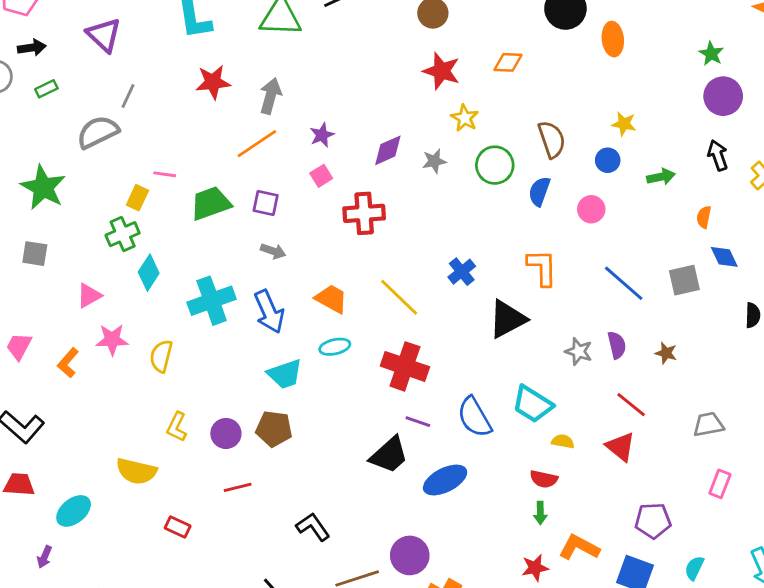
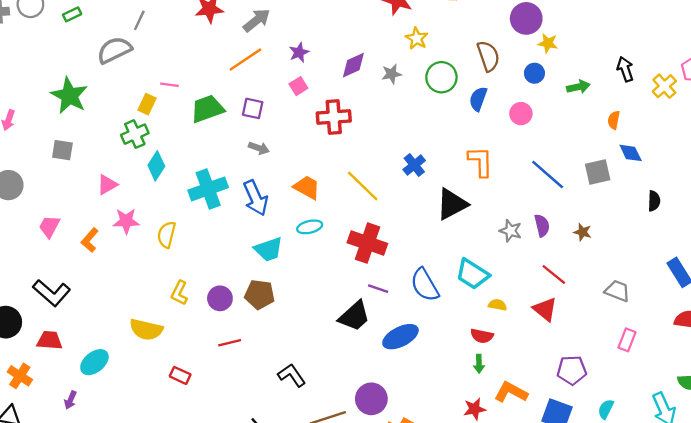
gray arrow: (271, 96) -> (257, 20), turned 36
purple circle: (723, 96) -> (526, 18), moved
gray trapezoid: (708, 424) -> (617, 291), turned 32

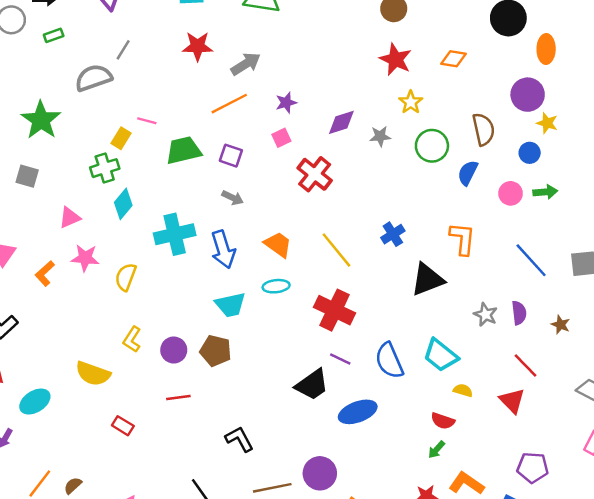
green arrow: (578, 87) -> (545, 192), moved
red cross: (334, 117) -> (315, 174), turned 36
green arrow: (479, 364) -> (436, 450), turned 36

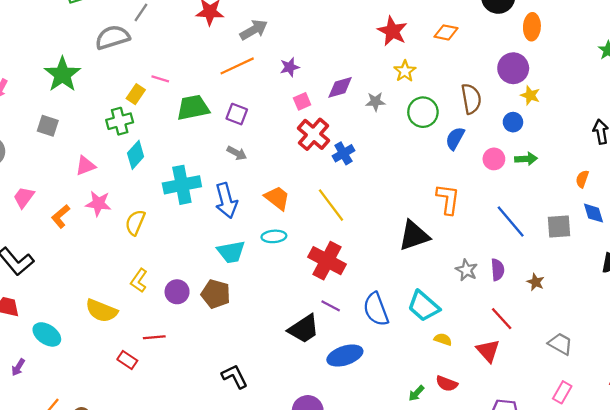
pink square: (281, 138) -> (302, 101), moved
blue cross: (393, 234) -> (343, 153), moved
red line: (178, 397) -> (154, 337), moved
cyan ellipse: (35, 402) -> (47, 334), turned 64
red semicircle: (443, 421) -> (447, 384), moved

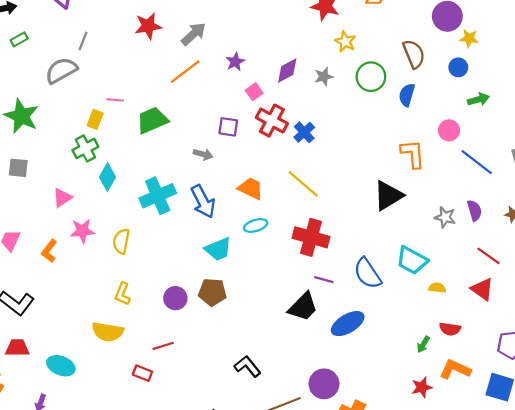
purple square: (237, 114) -> (228, 127), moved
pink circle: (494, 159) -> (449, 130), moved
yellow L-shape: (139, 281) -> (122, 294), moved

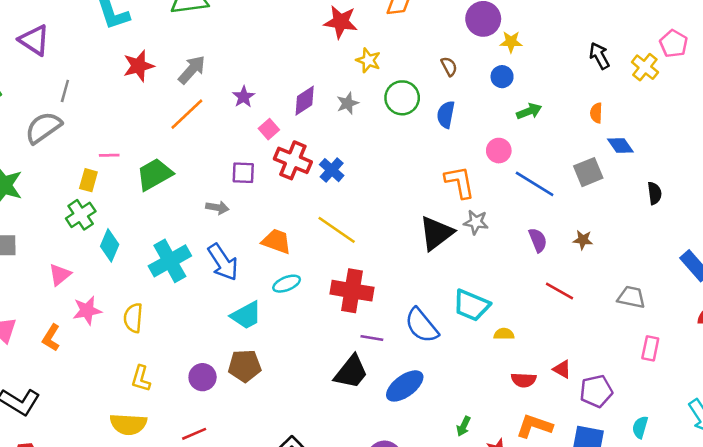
brown semicircle: (414, 54) -> (449, 66), size x0.6
gray star: (445, 217) -> (476, 222), moved
red triangle: (482, 289) -> (562, 369), moved, size x0.7
green arrow: (423, 344) -> (463, 426), moved

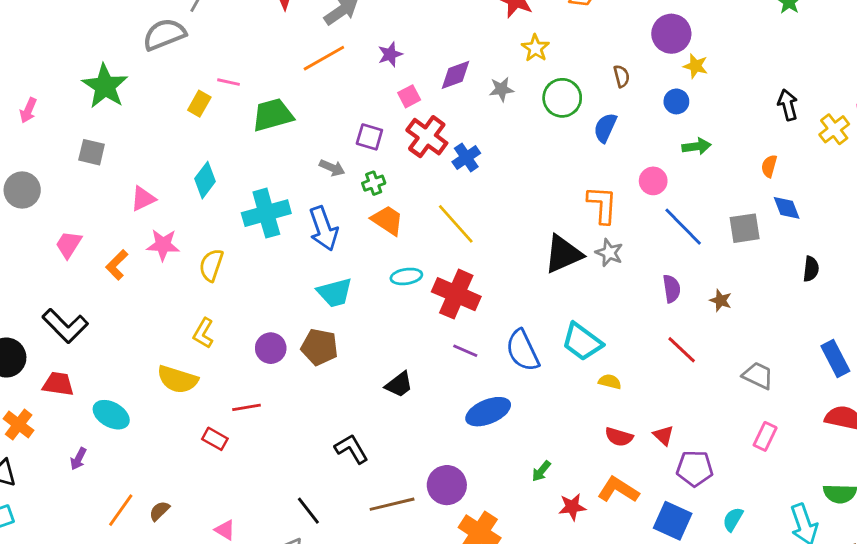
green cross: (81, 215) -> (374, 183), moved, size x0.7
cyan ellipse: (287, 284) -> (406, 276), moved
black trapezoid: (351, 372) -> (399, 385), moved, size x0.7

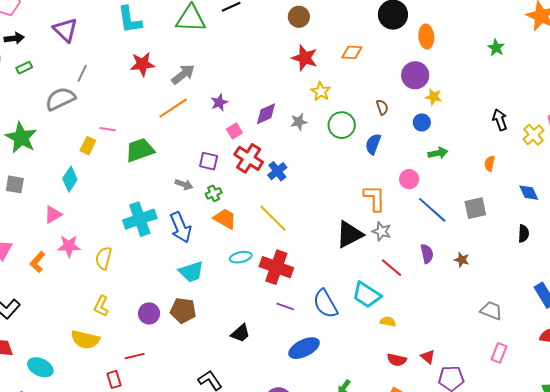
cyan diamond: (205, 180) -> (70, 179), moved
blue diamond: (787, 208) -> (529, 193), moved
red line: (682, 350) -> (391, 268), moved
red rectangle: (215, 439) -> (114, 379), turned 48

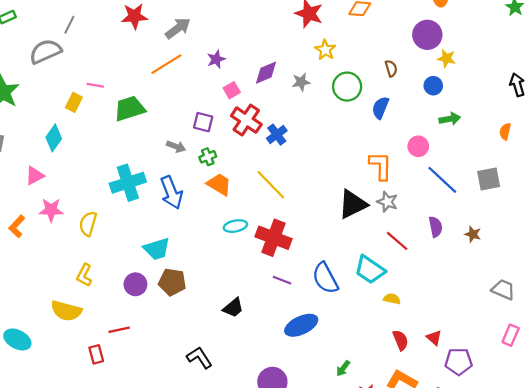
cyan trapezoid: (191, 272) -> (157, 249), moved
red semicircle: (397, 360) -> (401, 340), turned -126

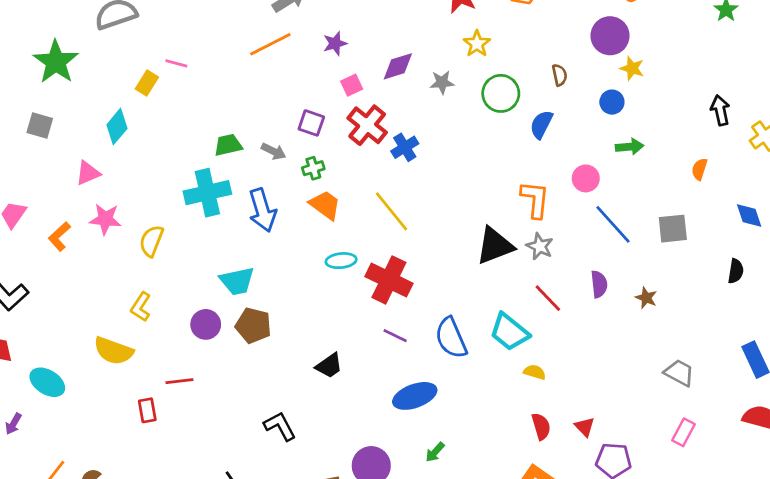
green trapezoid: (130, 109) -> (228, 145), moved, size x0.7
green arrow: (343, 368) -> (435, 452), moved

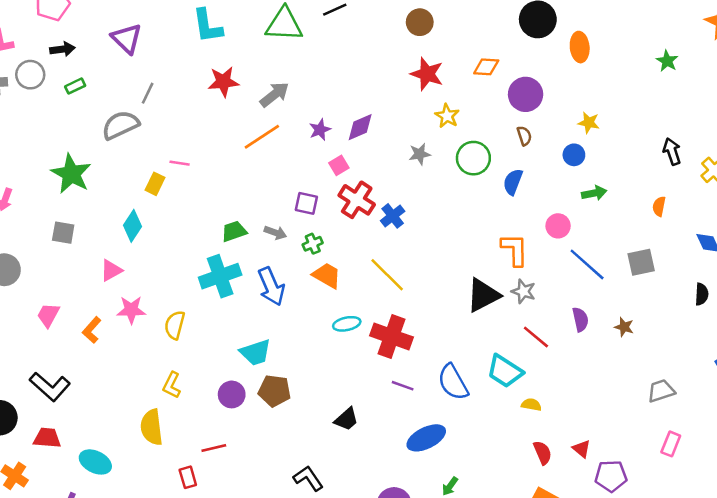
purple circle: (610, 36) -> (526, 94), moved
purple diamond: (398, 66) -> (360, 127), moved
yellow semicircle: (114, 351) -> (152, 427), turned 69
gray trapezoid: (679, 373) -> (661, 391), turned -40

